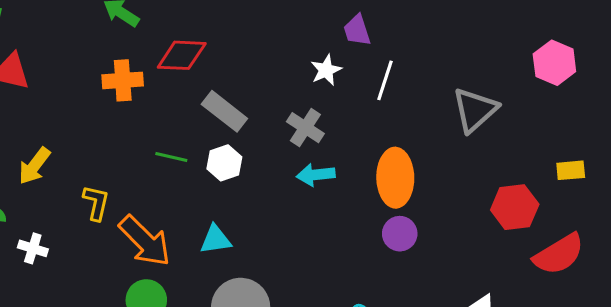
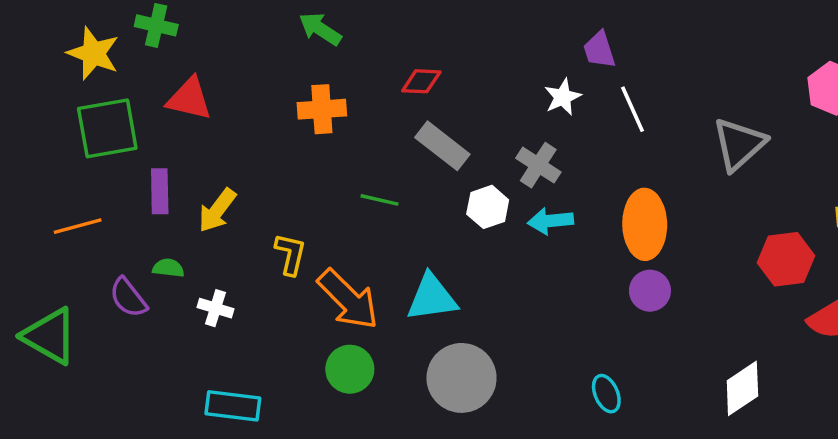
red diamond: (182, 55) -> (421, 81), moved, size x0.7
white line: (385, 80) -> (633, 109), turned -42
white hexagon: (224, 163) -> (488, 207), moved
cyan triangle: (216, 240) -> (432, 298), size x1.4

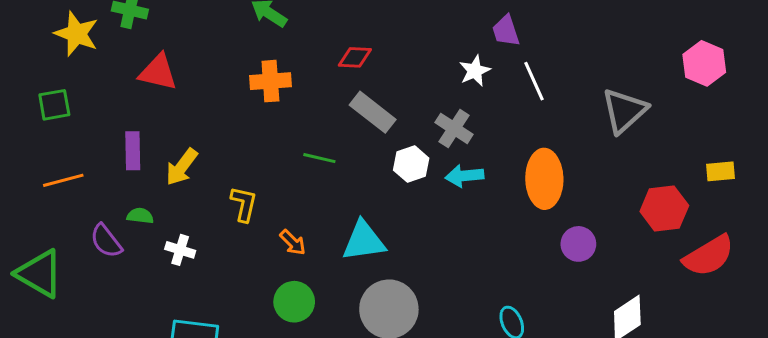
green square: (107, 128) -> (54, 105), moved, size x0.6
purple circle: (650, 291) -> (578, 244), moved
orange arrow: (348, 299) -> (293, 242), size x0.5

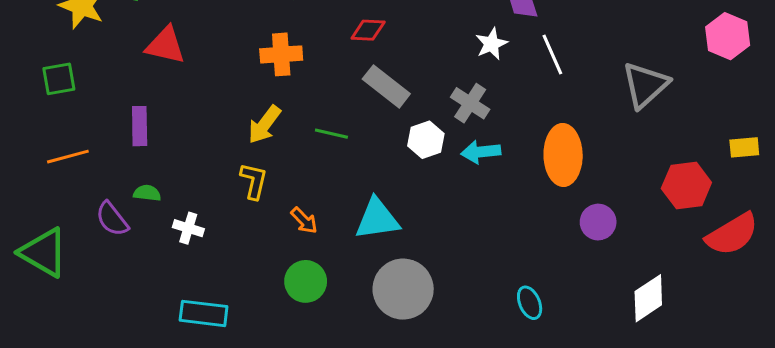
yellow arrow: (182, 167) -> (264, 125), moved

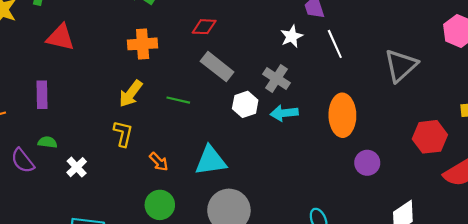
white cross: (188, 228) -> (77, 167), turned 30

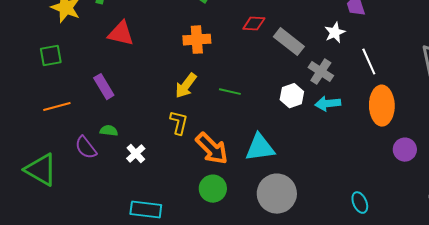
white line: (335, 44) -> (369, 62), moved
gray rectangle: (217, 67) -> (289, 42), moved
purple rectangle: (42, 95) -> (104, 87), turned -30
orange arrow: (159, 162) -> (212, 149), size x1.8

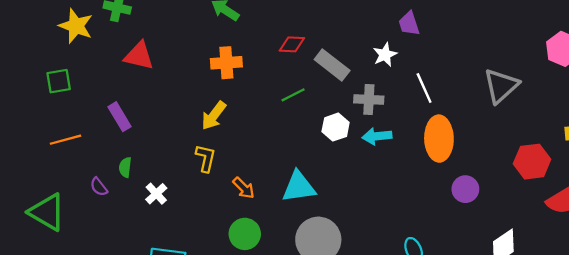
gray cross: (321, 72) -> (369, 99), turned -30
green line: (230, 92) -> (293, 95), moved, turned -40
green semicircle: (109, 131) -> (125, 167), turned -90
purple semicircle: (86, 148) -> (99, 187), size x0.7
orange arrow: (212, 149) -> (244, 188), size x0.6

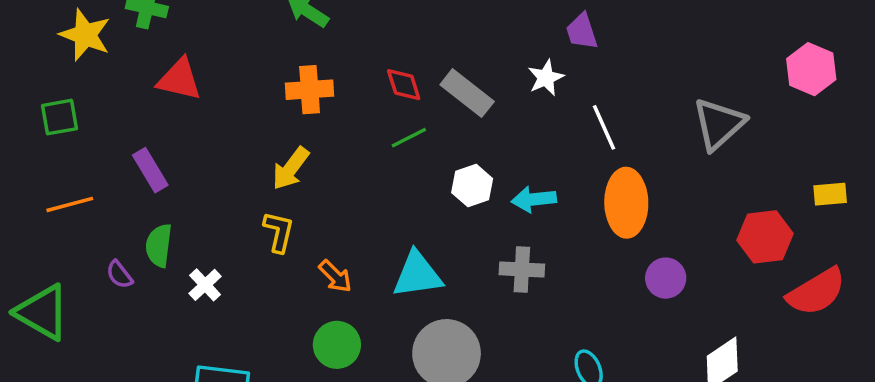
red diamond: (292, 44) -> (404, 85), moved, turned 70
gray cross: (369, 99) -> (522, 269), moved
green semicircle: (125, 167) -> (159, 246), size x1.4

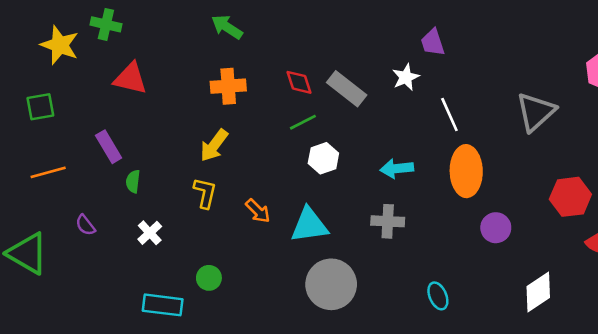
white hexagon: (472, 186) -> (323, 158), moved
green semicircle: (159, 246) -> (133, 181), moved, size x0.7
orange arrow: (335, 276) -> (258, 211), moved
green circle: (337, 345) -> (209, 278), moved, size x0.7

